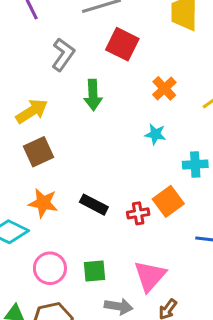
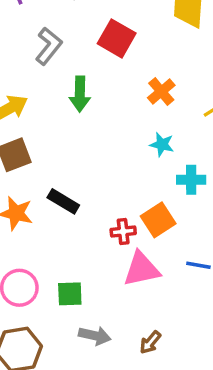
cyan star: (155, 134) -> (162, 144), moved
black rectangle: (94, 205) -> (63, 201), moved
pink triangle: (150, 276) -> (142, 269), moved, turned 33

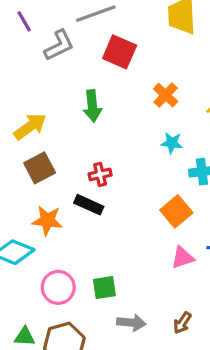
gray L-shape: (49, 46) -> (59, 45), moved, turned 32
red cross: (123, 232) -> (100, 174), moved
pink triangle: (142, 269) -> (183, 258), moved, size x0.7

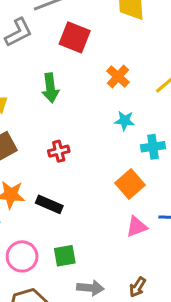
black rectangle: (89, 205) -> (49, 204), moved

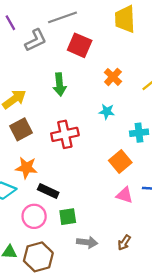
cyan star: (125, 121) -> (107, 112), moved
red cross: (59, 151) -> (65, 134), size x1.6
black rectangle: (49, 204) -> (48, 191), moved
pink triangle: (137, 227) -> (125, 195), turned 36

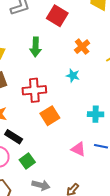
cyan cross: (139, 133) -> (96, 114), moved
orange square: (120, 161) -> (50, 116), moved
green square: (68, 217) -> (27, 161), turned -35

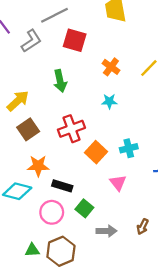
cyan cross: (96, 114) -> (129, 148), moved
pink triangle: (78, 149) -> (118, 183), moved, turned 42

